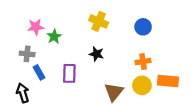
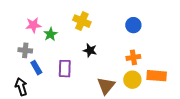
yellow cross: (99, 21) -> (82, 21), moved

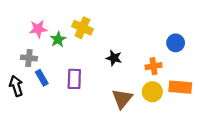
yellow cross: (82, 21) -> (82, 28), moved
blue circle: (133, 25) -> (176, 43), moved
black star: (90, 50) -> (114, 58), moved
black arrow: (21, 87) -> (16, 86), moved

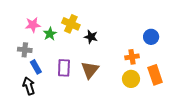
black star: (114, 58) -> (91, 37), moved
black arrow: (16, 86) -> (29, 86), moved
orange rectangle: (180, 87) -> (155, 75), turned 66
brown triangle: (122, 99) -> (90, 70), moved

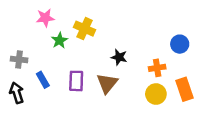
pink star: (33, 25) -> (45, 18), moved
black star: (91, 37) -> (119, 57), moved
gray cross: (25, 50) -> (19, 60), moved
black arrow: (29, 86) -> (17, 93), moved

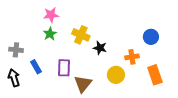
pink star: (45, 18) -> (51, 15), moved
yellow cross: (85, 29) -> (81, 35), moved
brown triangle: (107, 83) -> (83, 84), moved
yellow circle: (156, 94) -> (116, 75), moved

